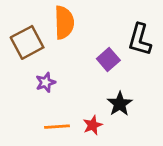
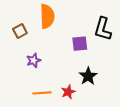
brown square: (27, 42) -> (20, 31), size x0.6
purple square: (108, 60) -> (80, 44), turned 35

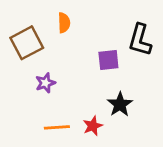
orange semicircle: (47, 16) -> (64, 23), size x0.6
brown square: (20, 31) -> (27, 43), size x1.6

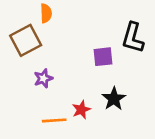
orange semicircle: (64, 23) -> (46, 13), moved
red star: (93, 126) -> (81, 110), moved

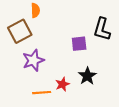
purple star: (43, 78) -> (33, 60), size x1.5

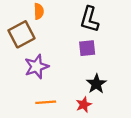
black L-shape: (102, 29) -> (89, 19), moved
red star: (62, 84) -> (84, 105), moved

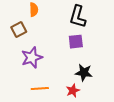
brown square: (22, 34) -> (19, 30), size x0.7
black star: (96, 84) -> (84, 73), turned -30

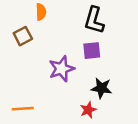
purple star: (32, 58) -> (61, 69), moved
orange line: (40, 89) -> (23, 109), moved

